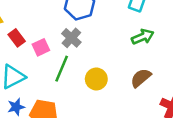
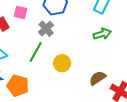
pink square: (41, 47) -> (20, 12), moved, turned 32
brown semicircle: (141, 78) -> (98, 78), moved

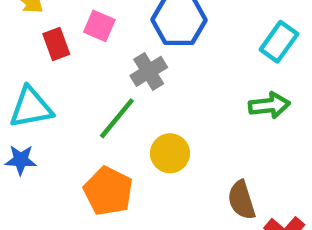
brown semicircle: (98, 78) -> (242, 200), turned -84
orange pentagon: (18, 86) -> (108, 191), moved

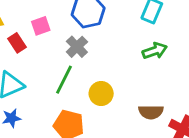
pink square: (99, 26) -> (41, 26), turned -30
brown semicircle: (242, 200) -> (151, 112), turned -60

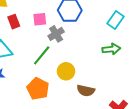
pink square: (41, 26) -> (40, 19), moved
brown semicircle: (151, 112) -> (86, 91), moved

